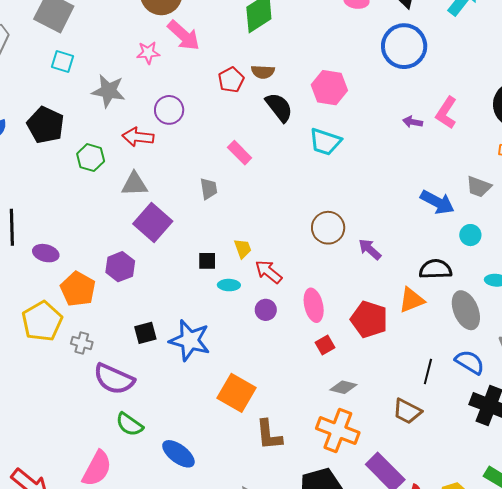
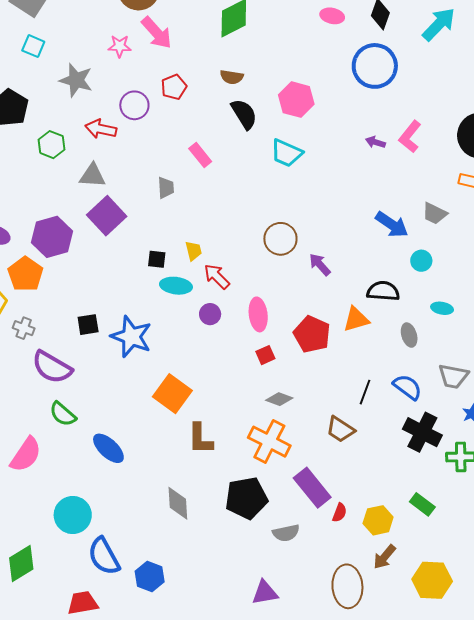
red pentagon: (231, 80) -> (174, 87), moved
purple hexagon: (120, 267) -> (52, 237), moved, size x1.4
cyan ellipse: (229, 285) -> (176, 286), size x1.4
gray ellipse: (466, 310) -> (409, 335), size x0.6

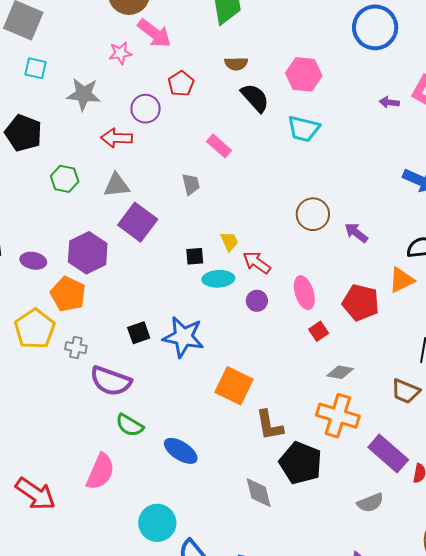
green hexagon: (52, 145) -> (65, 179), moved
black pentagon: (246, 498) -> (301, 463), moved, turned -30

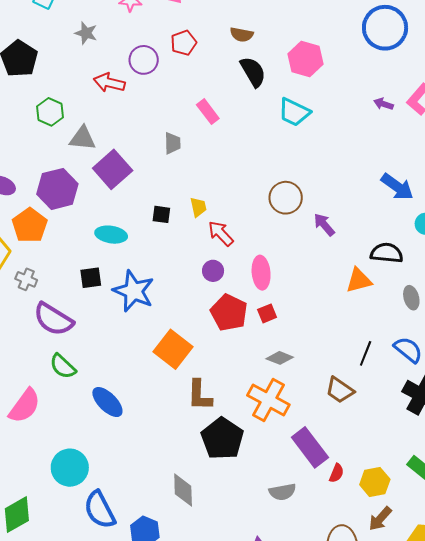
gray star: (84, 94) -> (86, 33), size x0.7
gray triangle: (117, 185) -> (83, 138), moved
cyan ellipse: (218, 279) -> (111, 235), moved
red pentagon: (361, 303) -> (229, 313), moved
gray diamond: (259, 493) -> (183, 490), moved

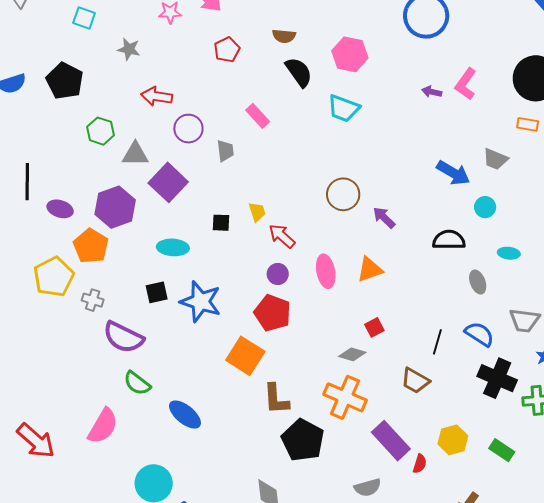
purple circle: (144, 60) -> (188, 129), moved
orange triangle: (359, 280) -> (370, 269), moved
red pentagon: (229, 313) -> (273, 313), moved
red square: (267, 313) -> (374, 327), moved
yellow hexagon: (375, 482) -> (453, 440), moved

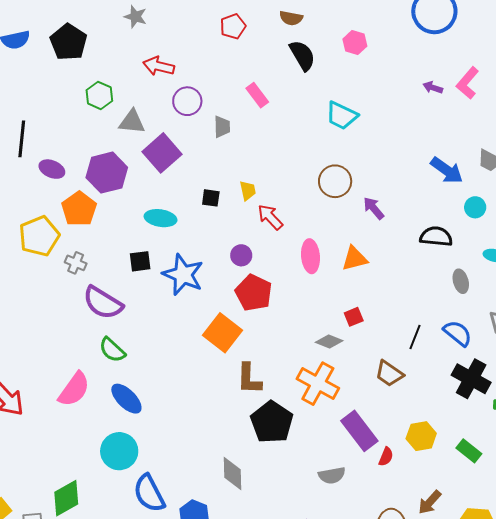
pink hexagon: (350, 54) -> (355, 43), size x0.7
cyan trapezoid: (344, 108) -> (342, 116), moved
purple circle: (278, 274) -> (241, 255), moved
blue ellipse: (185, 415) -> (126, 399), moved

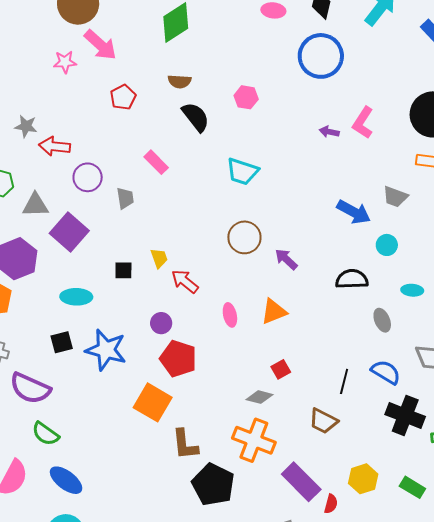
gray star: (135, 17) -> (26, 126), moved
pink ellipse: (310, 256) -> (230, 315), size x0.7

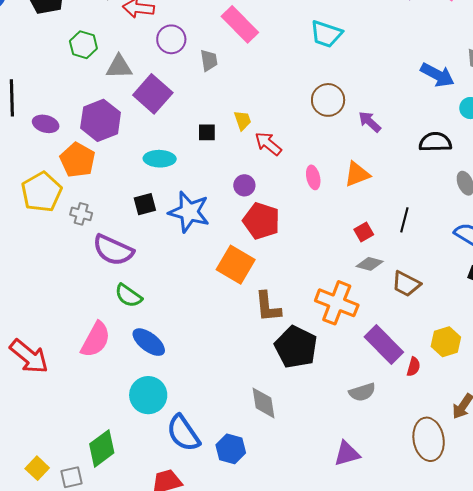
pink rectangle: (156, 162) -> (240, 24), size x1.5
black line: (344, 381) -> (404, 220), moved
gray diamond: (260, 397) -> (370, 264), moved

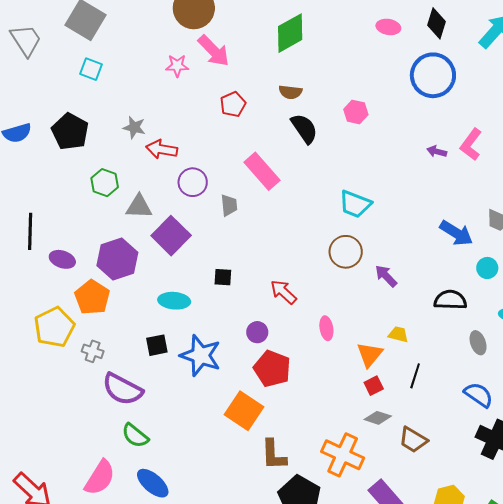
cyan trapezoid: (326, 34) -> (355, 204), moved
yellow trapezoid: (243, 120) -> (398, 334), moved, turned -60
orange triangle: (357, 174) -> (370, 355), moved, turned -32

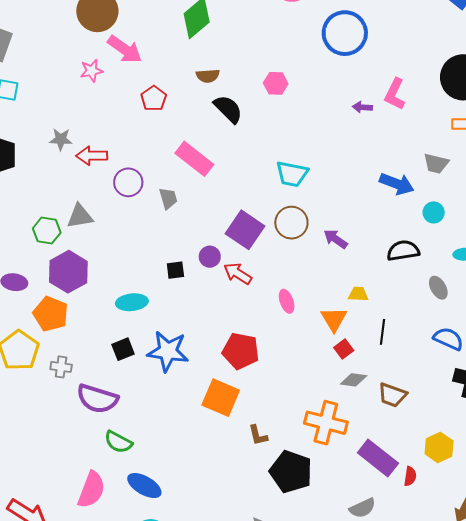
green hexagon: (105, 183) -> (47, 231), moved
purple square: (171, 236) -> (245, 230), moved
purple circle: (257, 332) -> (210, 257), moved
brown L-shape: (274, 455) -> (258, 435), size x0.7

